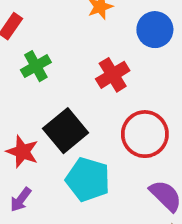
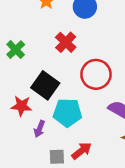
purple arrow: (21, 200) -> (39, 129), moved

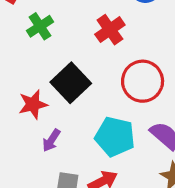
red star: (21, 106) -> (33, 104), turned -30
cyan pentagon: (67, 113) -> (115, 137), moved

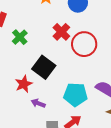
red circle: (143, 81) -> (84, 44), moved
purple arrow: (51, 140) -> (38, 103), turned 88

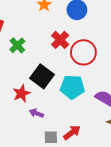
cyan pentagon: (75, 95) -> (72, 87), moved

